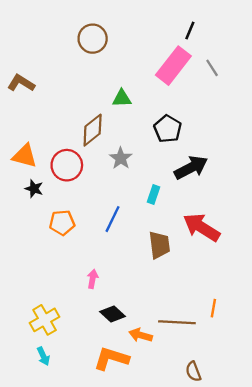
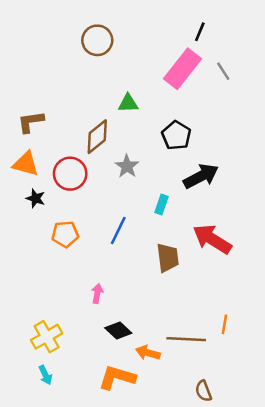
brown L-shape: (21, 83) -> (31, 122), moved, turned -40

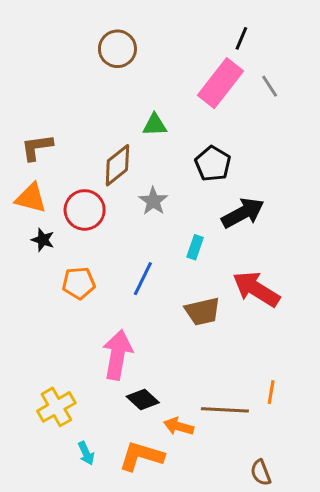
brown trapezoid: (168, 258) -> (202, 311), turned 84
pink arrow: (97, 293) -> (117, 355), size x2.0
cyan arrow: (45, 375) -> (86, 453), moved
brown semicircle: (203, 391) -> (261, 473), moved

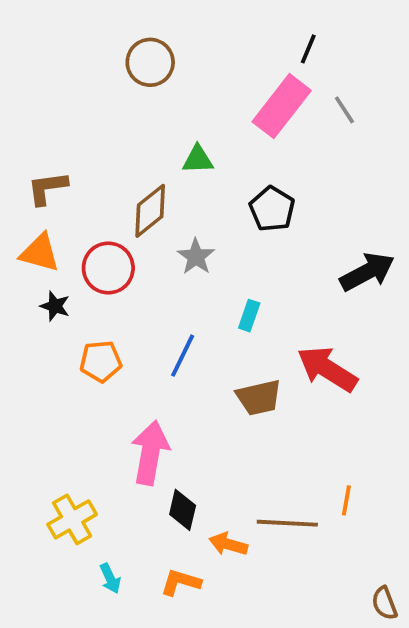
black arrow: (243, 213) -> (367, 272), moved
black diamond: (143, 399) -> (183, 510), turned 60
orange L-shape: (141, 456) -> (181, 582), size x0.7
brown semicircle: (261, 473) -> (384, 603), moved

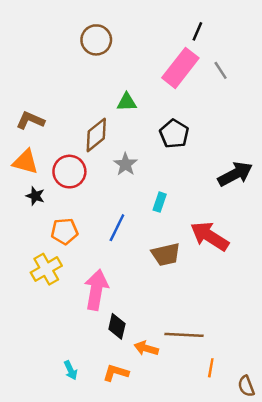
brown L-shape: (47, 188) -> (30, 120), turned 32
orange line: (346, 500) -> (211, 368), moved
yellow cross: (72, 519) -> (46, 269), moved

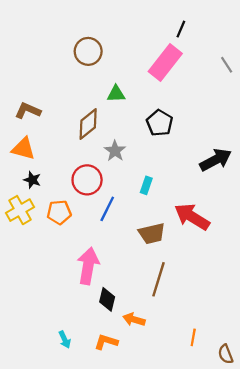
brown circle: (96, 40) -> (88, 51), moved
gray line: (221, 70) -> (227, 65), moved
red circle: (69, 172) -> (87, 180), moved
yellow cross: (46, 269) -> (20, 210), moved
brown line: (184, 335) -> (159, 279), moved, turned -76

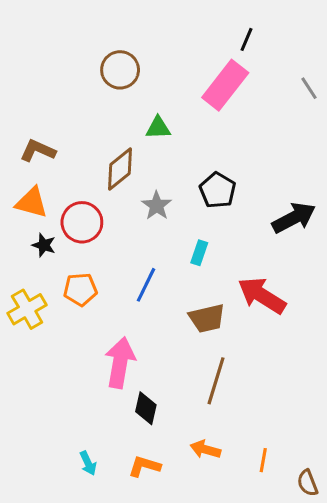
black pentagon: (160, 123) -> (218, 190), moved
red circle: (87, 180) -> (82, 222), moved
yellow cross: (20, 210) -> (27, 309), moved
orange arrow: (134, 320) -> (205, 449), moved

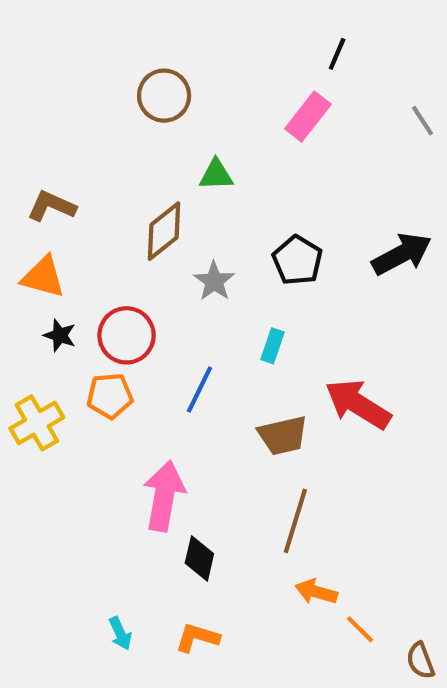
pink rectangle: (225, 85) -> (308, 116), size x0.7
black arrow: (294, 218) -> (402, 254), moved
red circle: (82, 222) -> (127, 335), moved
orange arrow: (205, 449) -> (316, 592), moved
orange line: (263, 460) -> (360, 629), turned -55

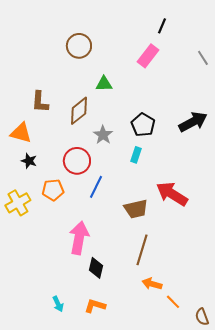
brown L-shape: (51, 206) -> (40, 102), moved, turned -110
red circle: (127, 335) -> (77, 161), moved
cyan rectangle: (272, 346) -> (136, 155), moved

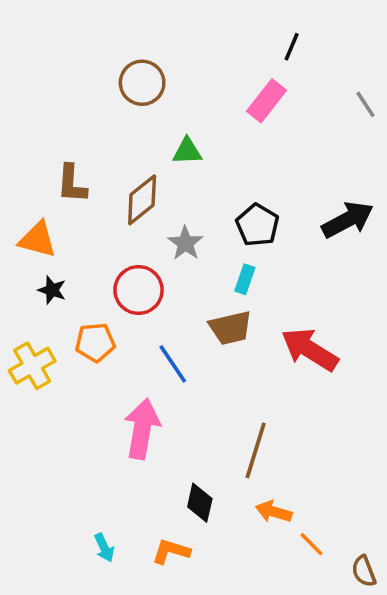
blue line: (96, 187) -> (173, 364), moved, turned -60
brown trapezoid: (136, 209) -> (230, 328), moved
black diamond: (96, 268) -> (200, 503), moved

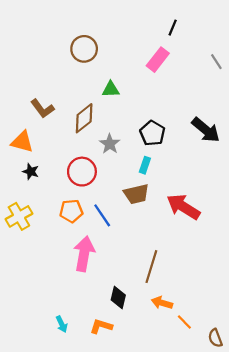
brown L-shape: (72, 184) -> (42, 109), turned -40
black arrow: (348, 220) -> (206, 130), turned 68
orange pentagon: (95, 342) -> (71, 211), moved

